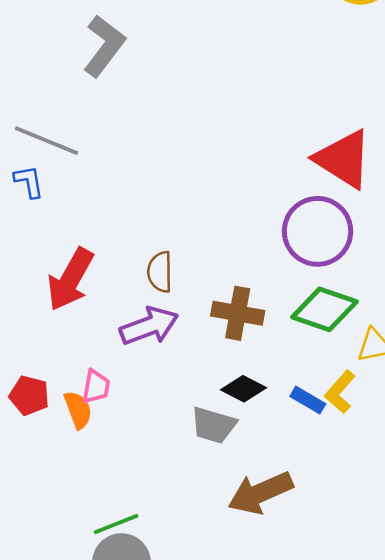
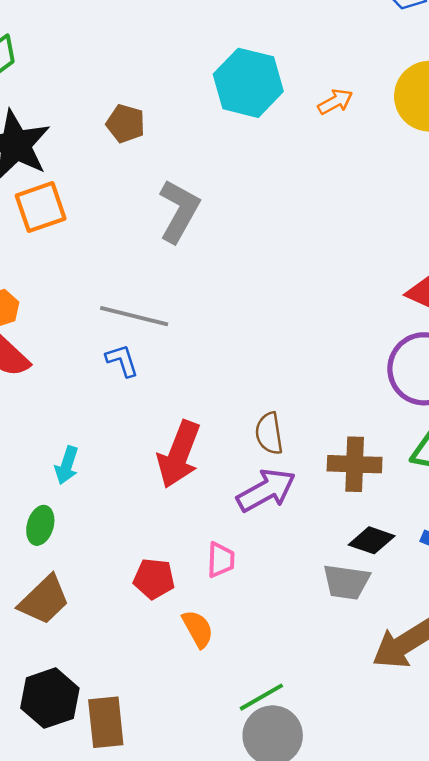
orange semicircle: (78, 410) -> (198, 629), moved

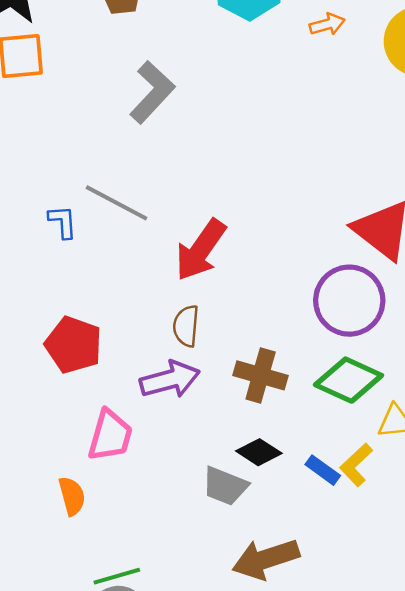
gray line: (134, 316) -> (117, 203), moved
red arrow: (179, 454) -> (201, 250), moved
pink trapezoid: (221, 560) -> (110, 435), size x1.5
red pentagon: (154, 579) -> (73, 345), moved, size x1.4

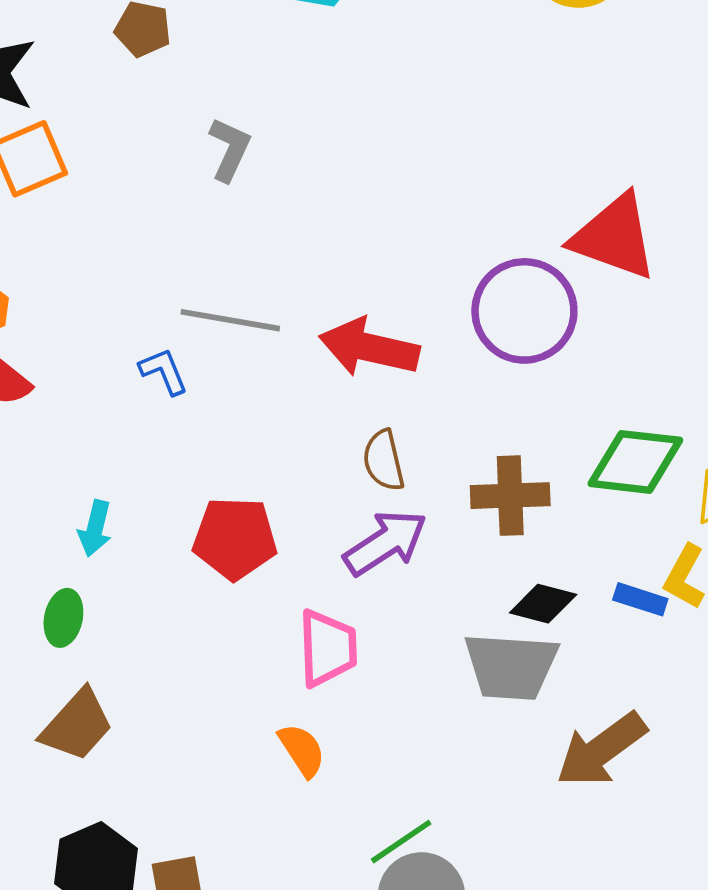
gray L-shape: (152, 92) -> (229, 149), size x0.7
red arrow: (201, 250) -> (369, 348), turned 86
purple circle: (349, 301) -> (524, 311), moved
gray trapezoid: (225, 486) -> (511, 666), size x1.4

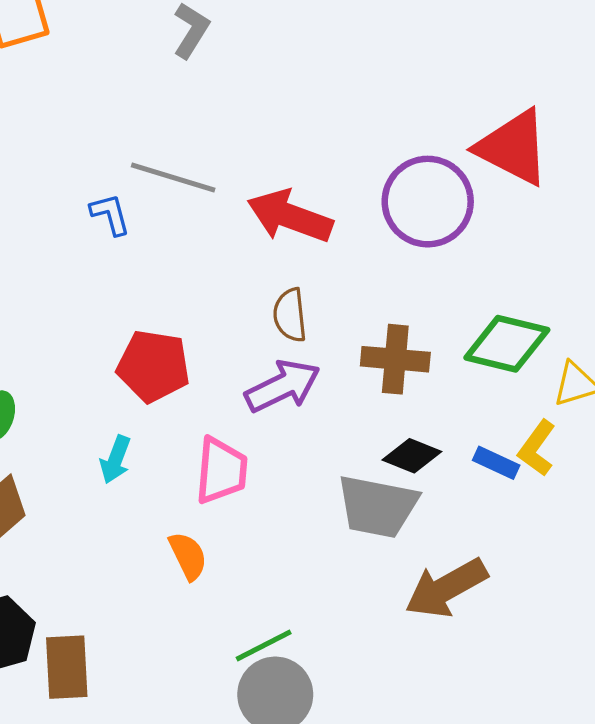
cyan arrow: (95, 528) -> (115, 460), moved

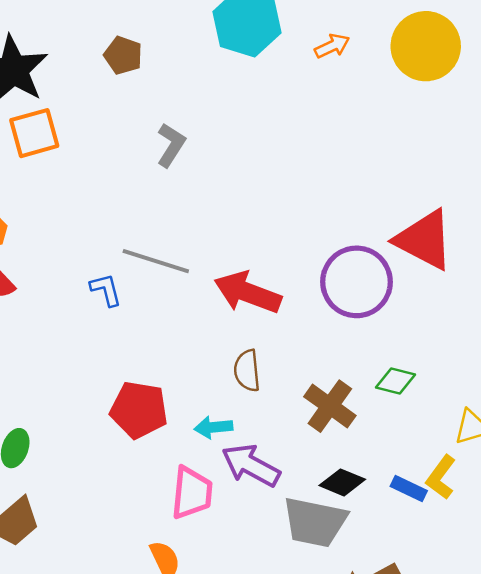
green diamond: (507, 344) -> (395, 381), moved, size x0.6
brown cross: (395, 359) -> (330, 406), turned 30
purple arrow: (283, 386) -> (251, 465), moved, turned -126
cyan arrow: (115, 460) -> (213, 427), moved, turned 63

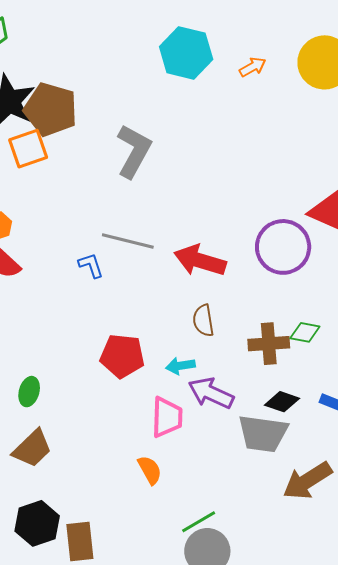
brown pentagon: (123, 55) -> (51, 109), moved, size x1.8
gray L-shape: (171, 145) -> (134, 151), size x1.6
green diamond: (395, 381) -> (305, 332), moved
brown cross: (330, 406) -> (269, 344), turned -36

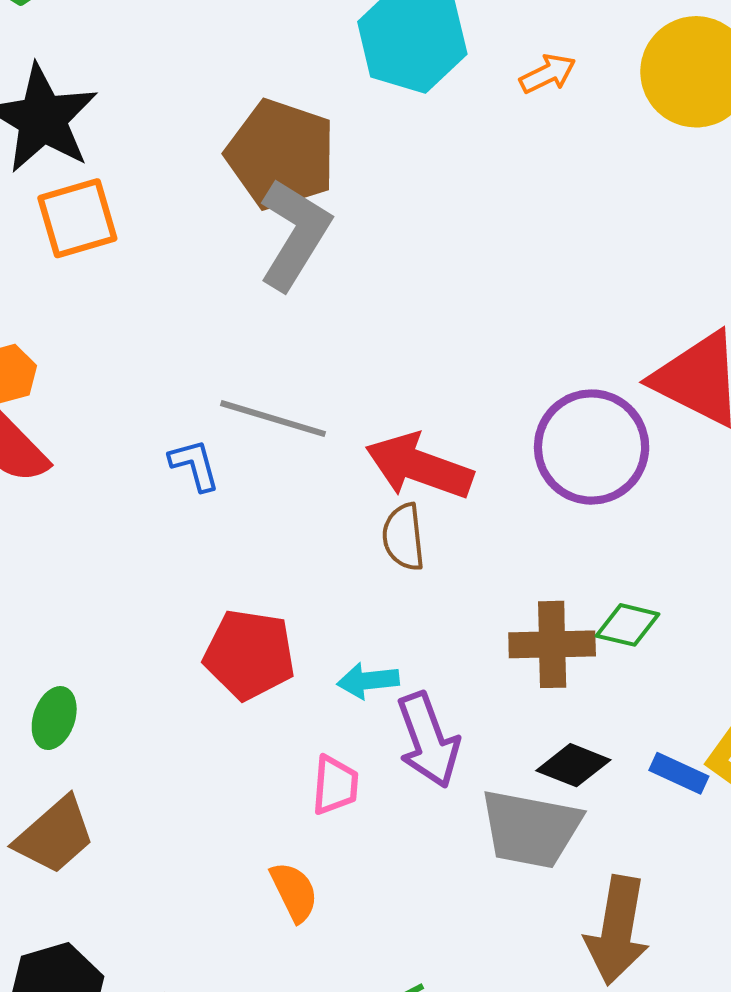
brown pentagon: (51, 109) -> (281, 154), moved
brown semicircle: (203, 320) -> (403, 537), moved
purple arrow: (211, 393) -> (428, 740), turned -138
pink trapezoid: (167, 417) -> (335, 785), size x0.7
brown arrow: (307, 481) -> (617, 930), turned -51

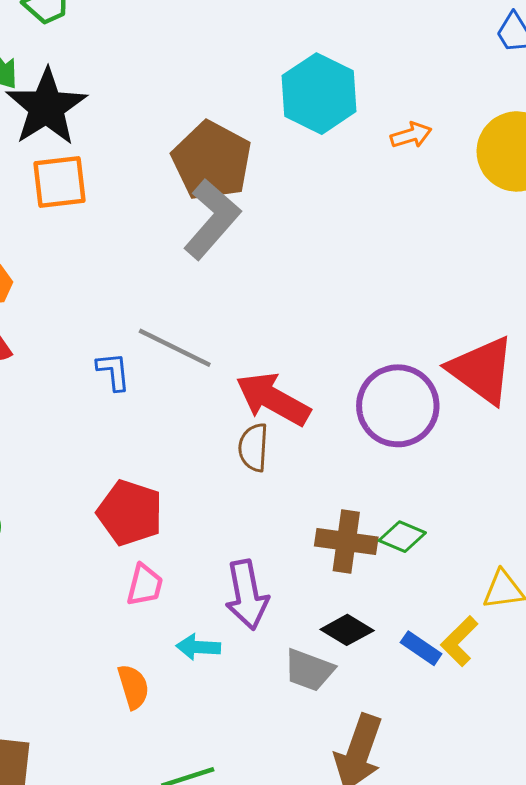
cyan arrow: (368, 681) -> (198, 647), moved
pink trapezoid: (335, 785) -> (145, 585), moved
gray trapezoid: (531, 829) -> (309, 670), size x0.7

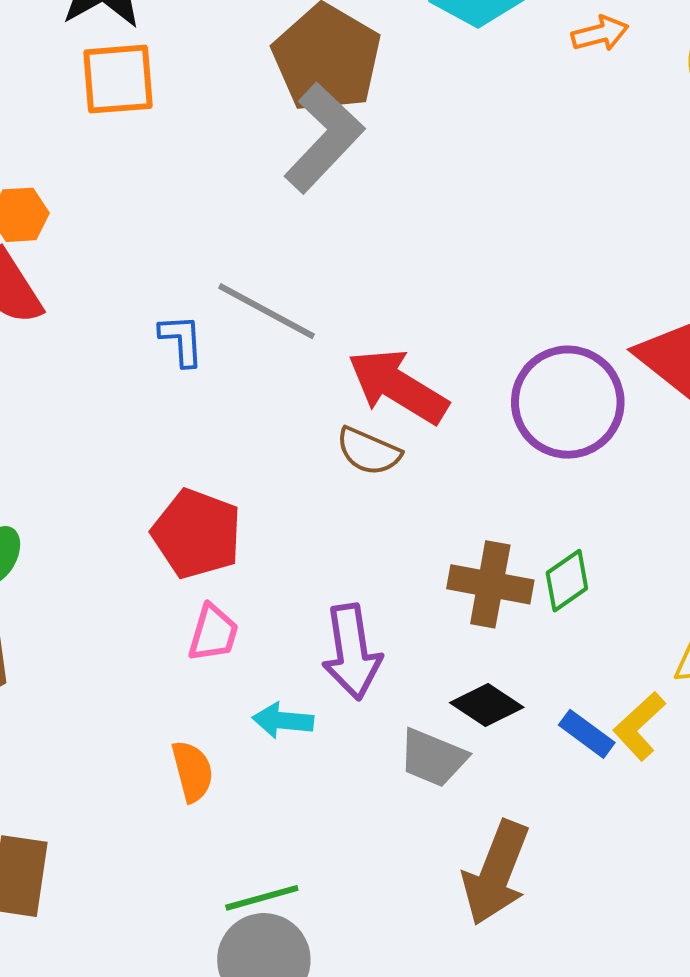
brown semicircle: (253, 447) -> (369, 451), turned -72
green diamond: (402, 537) -> (567, 581), turned -60

